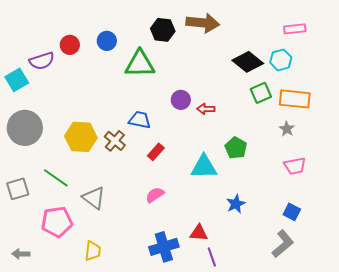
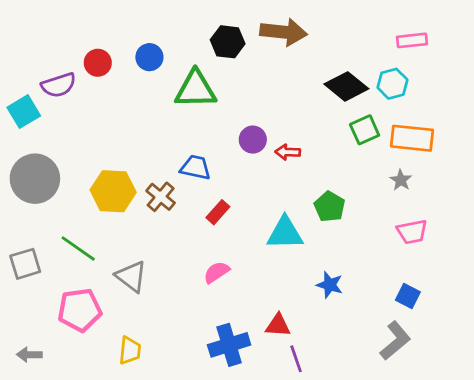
blue star: (236, 204) -> (330, 285), turned -30

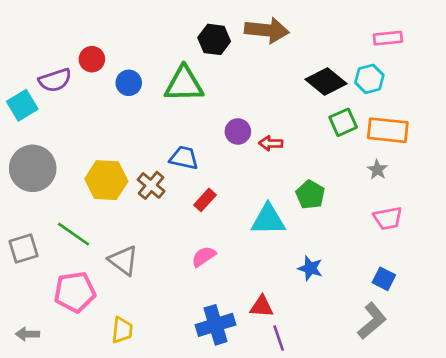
blue circle: (149, 57) -> (129, 83), moved

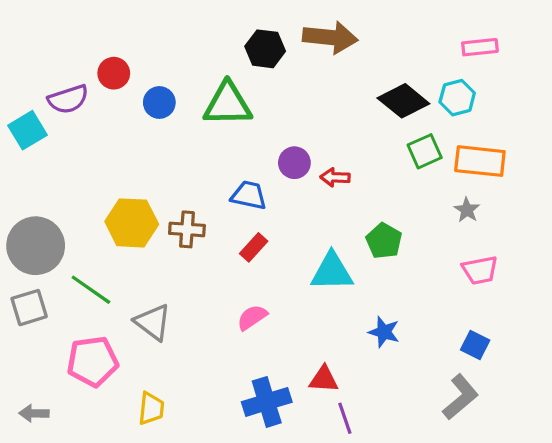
blue trapezoid: (184, 158) -> (249, 195), moved
gray circle: (33, 168) -> (36, 246), moved
brown cross: (151, 185) -> (187, 229), turned -36

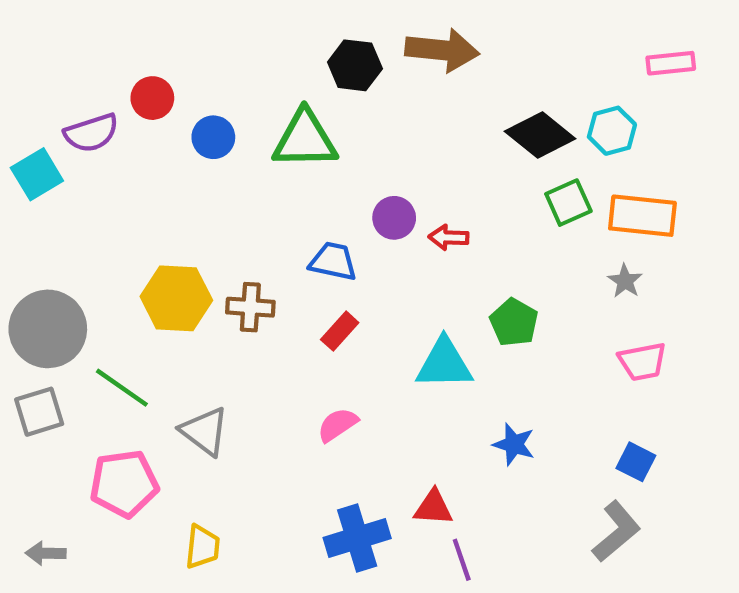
pink rectangle: (480, 47) -> (671, 63), moved

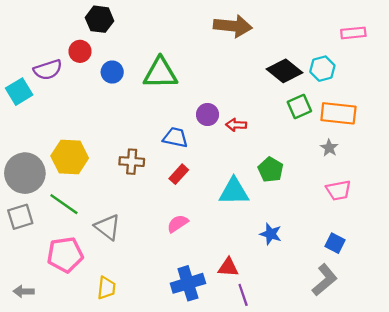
black hexagon: (355, 65) -> (100, 19), moved
yellow hexagon: (176, 298) -> (70, 157), moved

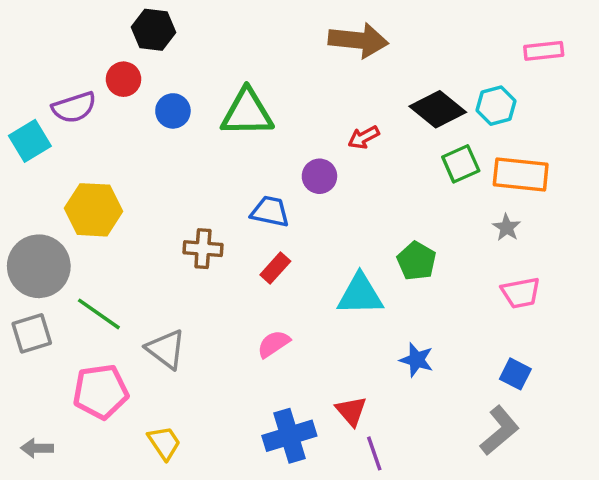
red arrow: (236, 125) -> (364, 137), moved, turned -30
yellow hexagon: (70, 157) -> (93, 210), moved
red triangle: (228, 267) -> (351, 411), turned 45
yellow trapezoid: (106, 288) -> (164, 443), turned -40

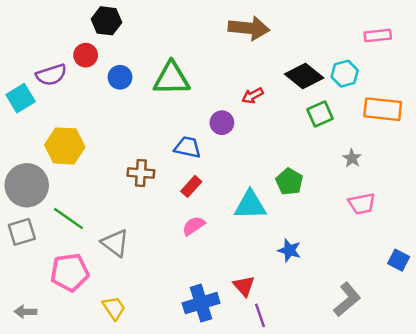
orange rectangle: (521, 174) -> (383, 109), moved
pink semicircle: (274, 344) -> (194, 226), moved
blue square: (515, 374) -> (399, 260), moved

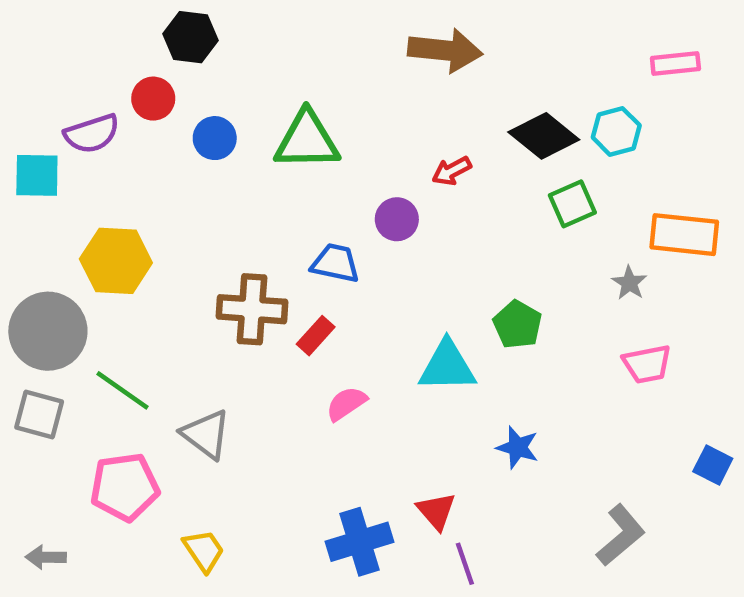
cyan square: (21, 98) -> (37, 175), turned 32
orange rectangle: (383, 109) -> (684, 235), moved
brown cross: (141, 173) -> (252, 309), size x1.4
red rectangle: (191, 186) -> (316, 336), moved
gray square: (22, 232) -> (39, 415), turned 32

